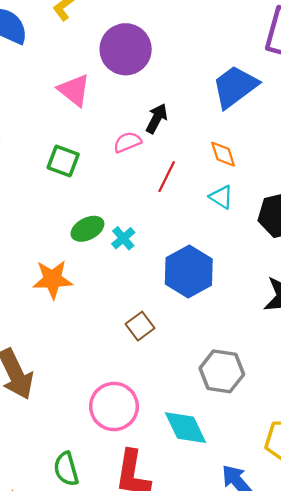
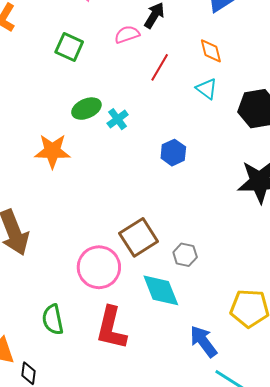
blue hexagon: (189, 272) -> (173, 153), size x0.6
brown square: (140, 326) -> (139, 237), moved, size x1.5
gray hexagon: (222, 371) -> (185, 255), moved, size x0.6

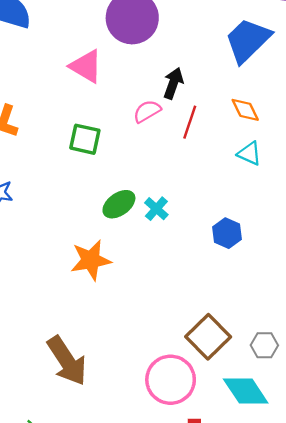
red line: (160, 67) -> (190, 122), moved

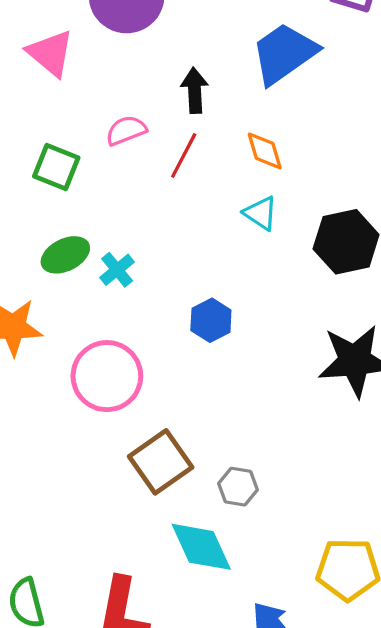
black arrow: (173, 83) -> (195, 90), moved, turned -32
green square: (85, 139) -> (56, 167), moved
pink circle: (171, 380) -> (107, 376), moved

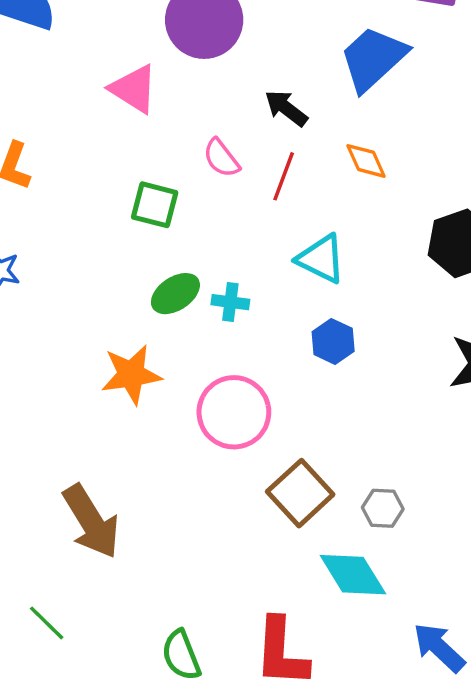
black arrow: (195, 90) -> (286, 108), turned -42
pink semicircle: (126, 130) -> (221, 158), turned -99
cyan triangle: (261, 213) -> (321, 259), moved, size x1.4
cyan cross: (117, 270) -> (230, 302), turned -36

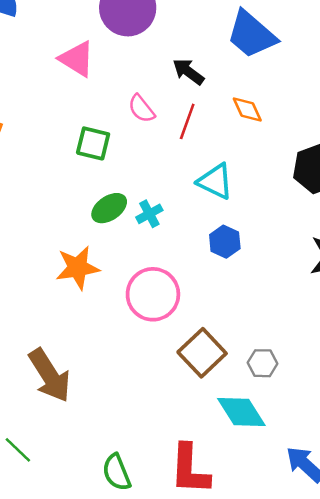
blue trapezoid: (373, 59) -> (251, 35), turned -96
cyan cross: (230, 302) -> (149, 214), turned -35

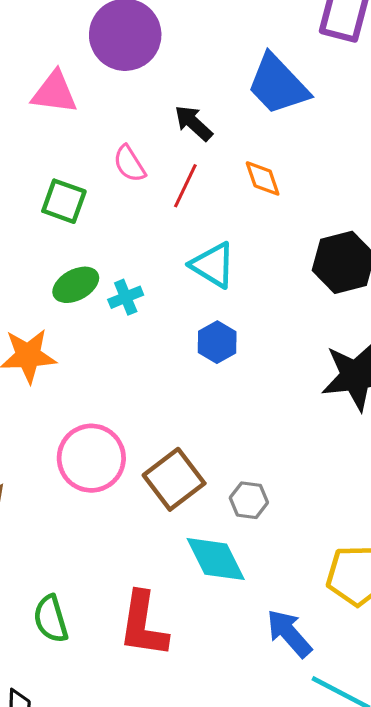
pink triangle: (77, 59) -> (54, 92), turned -30
pink circle: (153, 294) -> (91, 458), moved

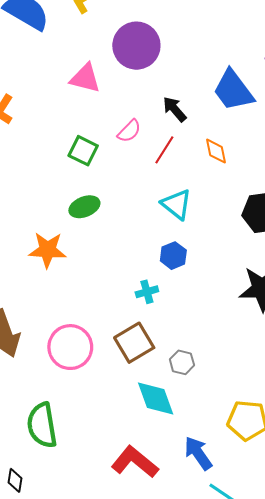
pink semicircle: (129, 164) -> (129, 131), turned -110
cyan cross: (126, 297) -> (147, 292), moved
pink circle: (91, 458) -> (70, 347), moved
green semicircle: (51, 619) -> (42, 425), size x1.4
red L-shape: (143, 625) -> (135, 462), moved, turned 114

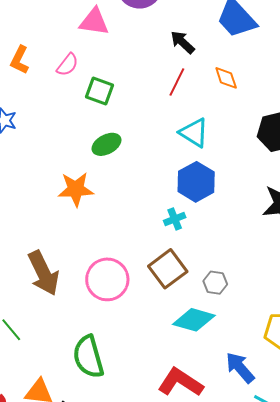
pink semicircle: (129, 131) -> (67, 65), moved
blue hexagon: (173, 256) -> (196, 182), size x1.5
cyan diamond: (156, 399) -> (194, 320), turned -48

